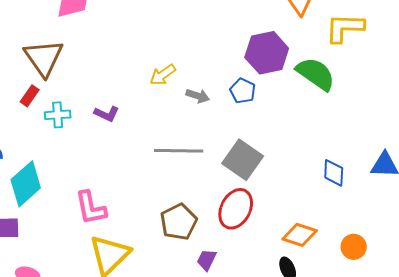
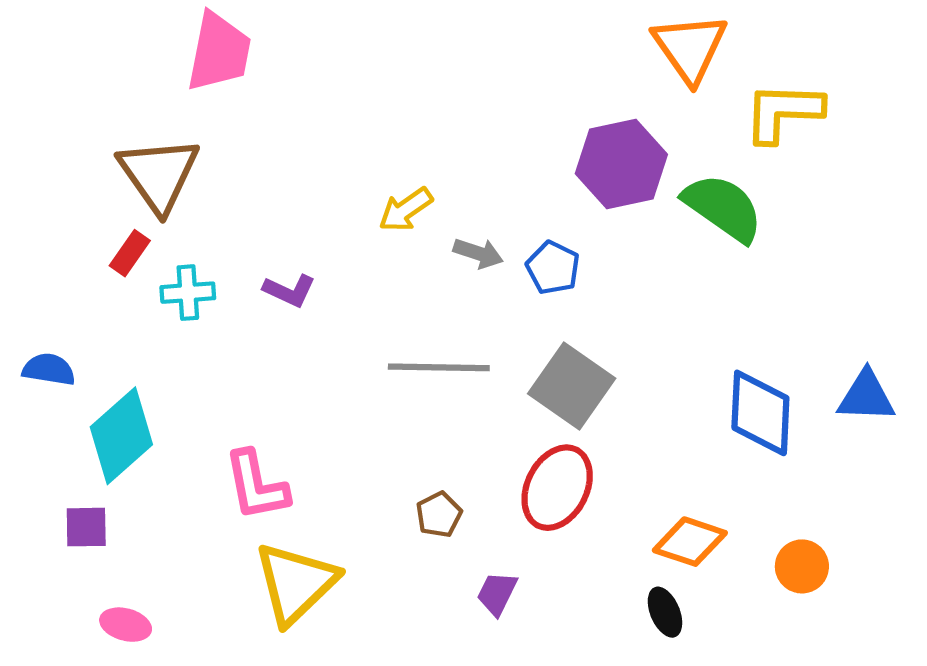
blue pentagon: (243, 91) -> (553, 268), moved
blue diamond: (334, 173) -> (760, 413), size x1.5
brown pentagon: (179, 222) -> (439, 515), size x0.6

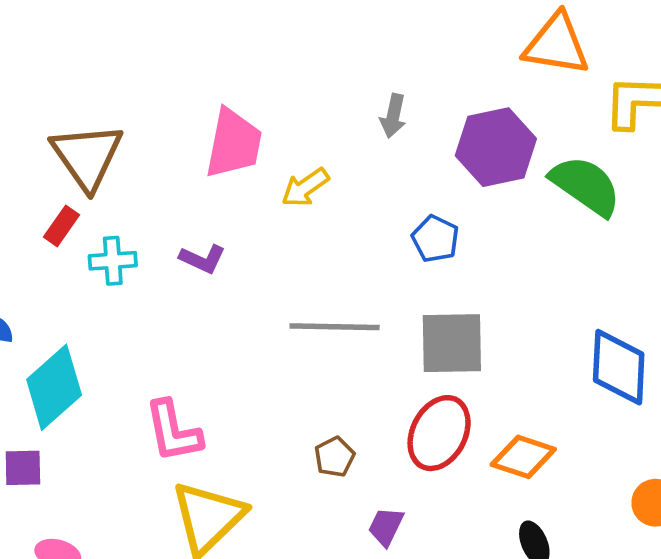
orange triangle: (690, 48) -> (556, 44), turned -46
pink trapezoid: (219, 52) -> (234, 143), moved
gray arrow: (478, 253) -> (393, 116), moved, turned 84
gray square: (572, 386) -> (452, 343), turned -36
orange diamond: (690, 542) -> (523, 457), moved

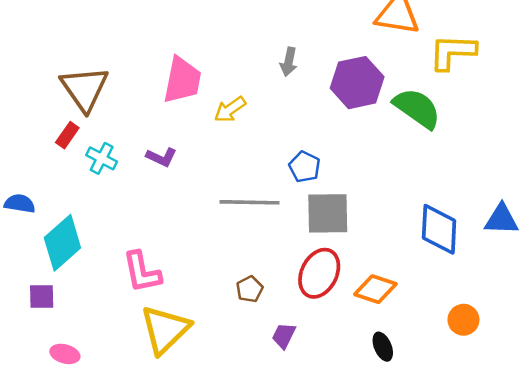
blue pentagon: (435, 239) -> (305, 167), moved
cyan cross: (113, 261) -> (102, 158), turned 32

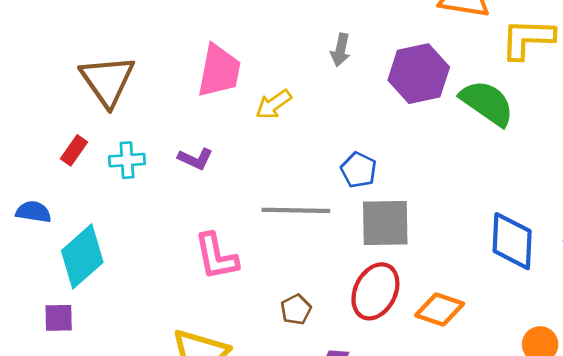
red rectangle: (67, 135) -> (74, 150), moved
cyan cross: (102, 158) -> (127, 160), turned -32
pink L-shape: (142, 272) -> (216, 256), moved

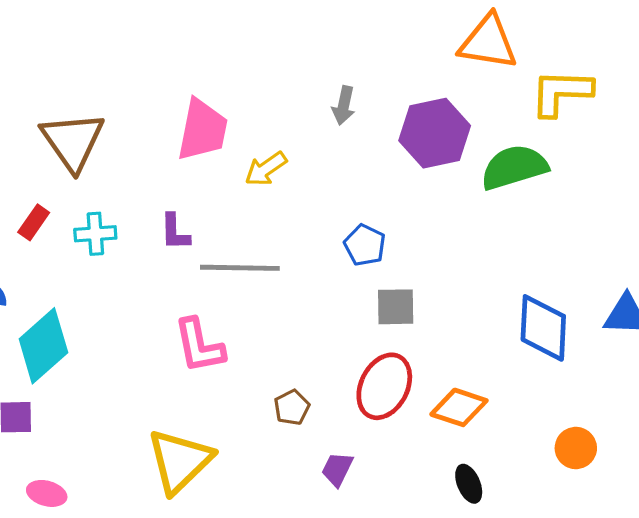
green semicircle: (487, 103) -> (514, 167), turned -52
purple L-shape: (195, 159) -> (175, 232), turned 64
gray line: (296, 210) -> (240, 268), moved
gray square: (385, 223) -> (396, 307), size x0.7

